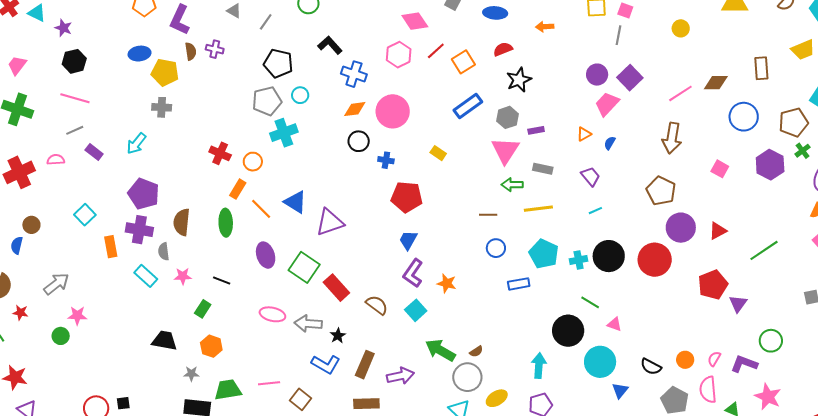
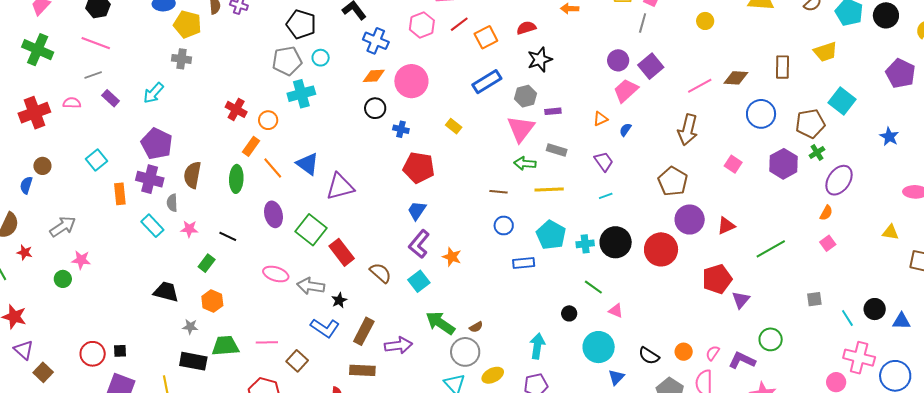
black circle: (568, 331) -> (569, 313), size x0.5

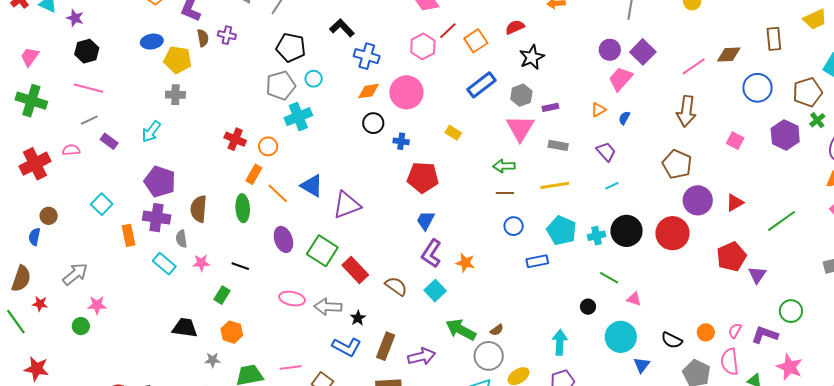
pink hexagon: (422, 25) -> (423, 46), moved
green arrow: (525, 163) -> (504, 166), moved

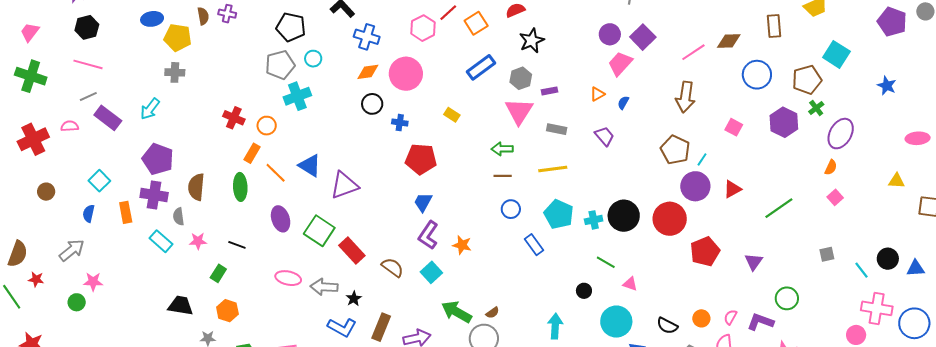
purple rectangle: (109, 141) -> (108, 118), size x1.5
cyan line: (612, 186) -> (702, 159), moved, turned -32
blue semicircle: (34, 237) -> (89, 214), moved
red pentagon: (731, 257) -> (705, 252), moved
blue rectangle: (537, 261) -> (534, 245), turned 65

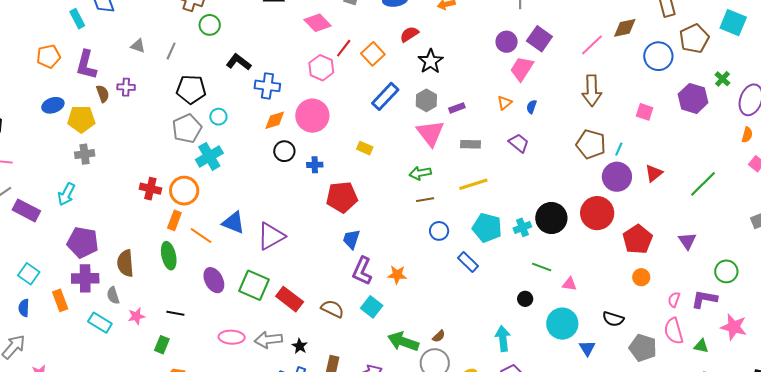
brown pentagon: (807, 80) -> (694, 39), moved
orange circle: (267, 126) -> (184, 191), size x1.5
orange circle: (701, 318) -> (641, 277), moved

